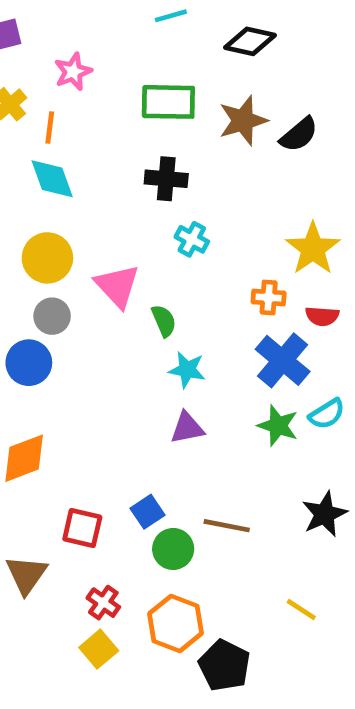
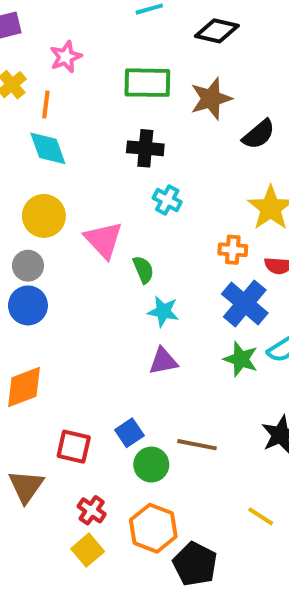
black semicircle: (299, 135) -> (259, 134), moved
gray circle: (52, 316) -> (28, 266), moved

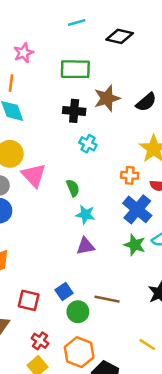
brown star: (211, 99) -> (107, 98), moved
pink triangle: (104, 240) -> (34, 175), moved

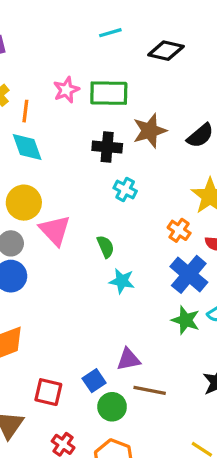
pink star: (24, 53) -> (66, 90), moved
orange cross: (130, 175) -> (179, 230), turned 30
purple triangle: (85, 246) -> (128, 359), moved

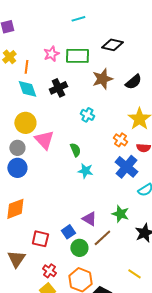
black diamond: (166, 51) -> (112, 45), moved
black cross: (107, 147) -> (58, 88), moved, turned -30
green star: (186, 320) -> (120, 214), moved
purple triangle: (128, 359) -> (89, 219), turned 42
brown line: (150, 390) -> (102, 238), turned -54

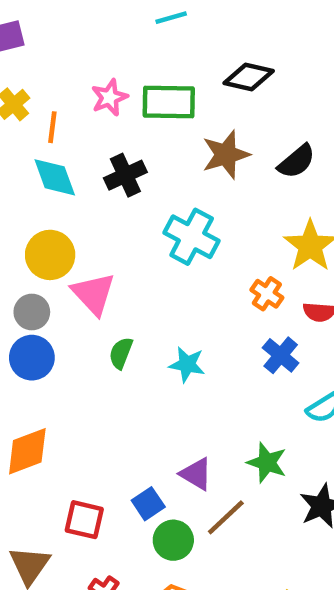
cyan cross: (87, 115) -> (192, 237), size x1.6
green semicircle: (75, 150) -> (121, 353), moved, turned -136
blue cross: (126, 167) -> (281, 355), size x0.7

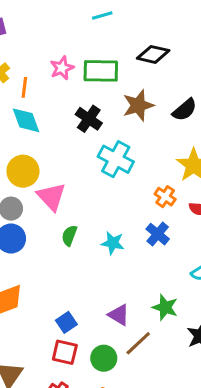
black cross: (125, 175) -> (89, 119), moved, turned -30
blue cross: (281, 355) -> (158, 234), moved
blue square: (148, 504) -> (66, 322), moved
red square: (84, 520) -> (65, 352), moved

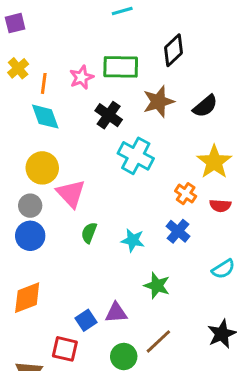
black diamond: (153, 54) -> (174, 50), turned -56
pink star: (62, 68) -> (81, 77), moved
green star: (165, 307) -> (157, 286), moved
purple triangle: (119, 315) -> (116, 313), moved, turned -35
red square: (65, 352) -> (65, 349), moved

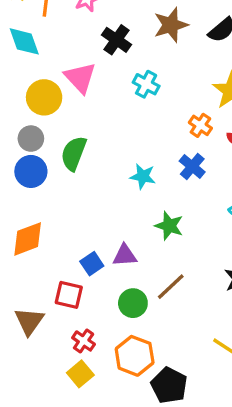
cyan diamond: (45, 117) -> (24, 41), moved
cyan cross: (136, 156) -> (146, 84), size x0.7
pink triangle: (71, 194) -> (80, 78), moved
green semicircle: (89, 233) -> (74, 153), moved, size x1.5

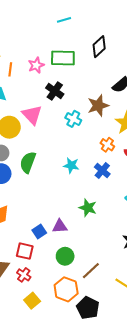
brown star: (171, 25) -> (98, 106), moved
cyan star: (143, 176) -> (71, 165), moved
brown line: (171, 287) -> (91, 271), moved
red cross: (84, 341) -> (24, 275), moved

